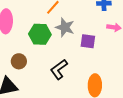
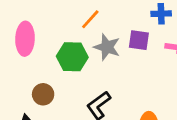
purple square: (88, 41) -> (139, 40), moved

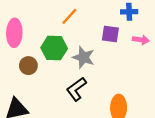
gray star: (107, 47) -> (83, 57), moved
brown circle: (43, 94) -> (28, 66), moved

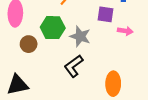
pink arrow: (141, 40) -> (125, 31), moved

